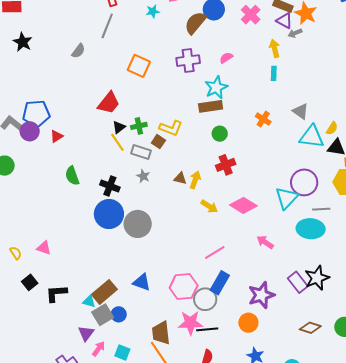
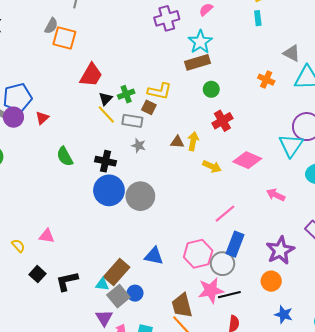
orange square: (139, 66) -> (64, 38), moved
orange cross: (263, 119) -> (266, 80), moved

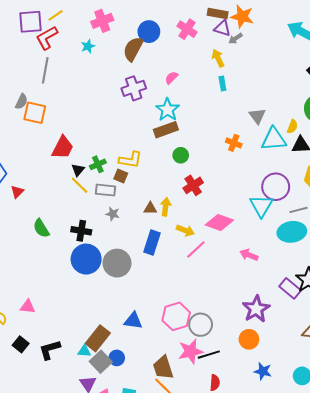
gray triangle: (292, 53) -> (257, 116), turned 30
pink line: (225, 214) -> (196, 249), moved
blue rectangle: (235, 244) -> (152, 242), moved

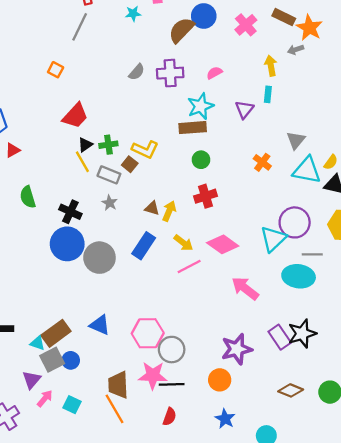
purple triangle: (222, 28) -> (244, 109), moved, turned 36
gray semicircle: (21, 102) -> (137, 72), moved
orange square: (35, 113) -> (56, 70), size x0.6
pink arrow: (249, 255) -> (245, 288), size x1.4

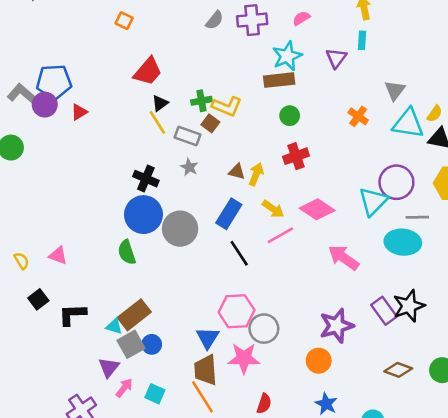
green cross: (108, 145) -> (201, 101), moved
green semicircle: (28, 197) -> (127, 252), moved
blue triangle: (100, 325) -> (208, 338), moved, turned 40
black line: (172, 384) -> (239, 253), moved, turned 60

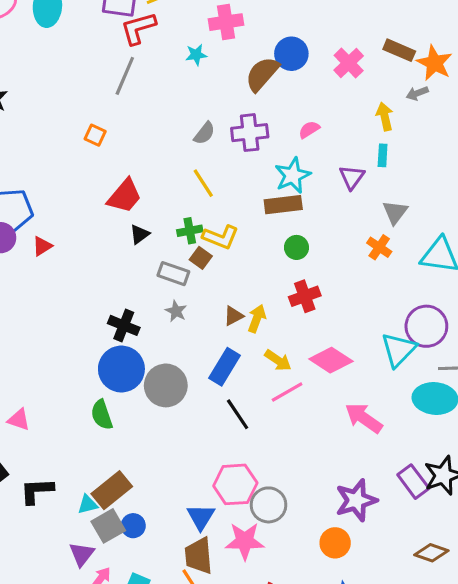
gray triangle: (395, 90) -> (395, 212), moved
yellow line: (157, 122) -> (203, 183), moved
brown triangle: (237, 172) -> (233, 316), turned -42
cyan triangle: (114, 326) -> (88, 504), turned -30

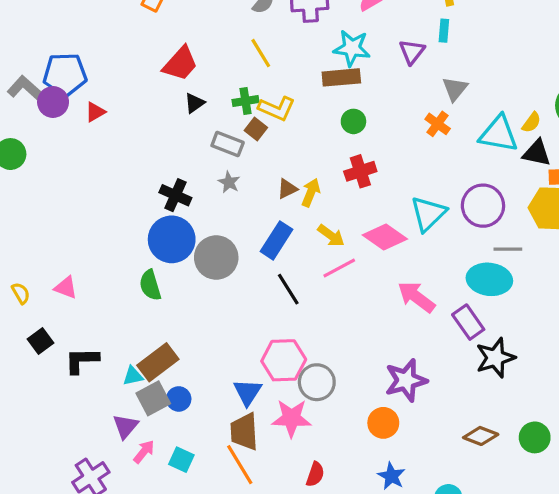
cyan star: (293, 175) -> (352, 48), turned 30
cyan triangle: (399, 350) -> (428, 214), moved
purple rectangle: (413, 482) -> (468, 322), moved

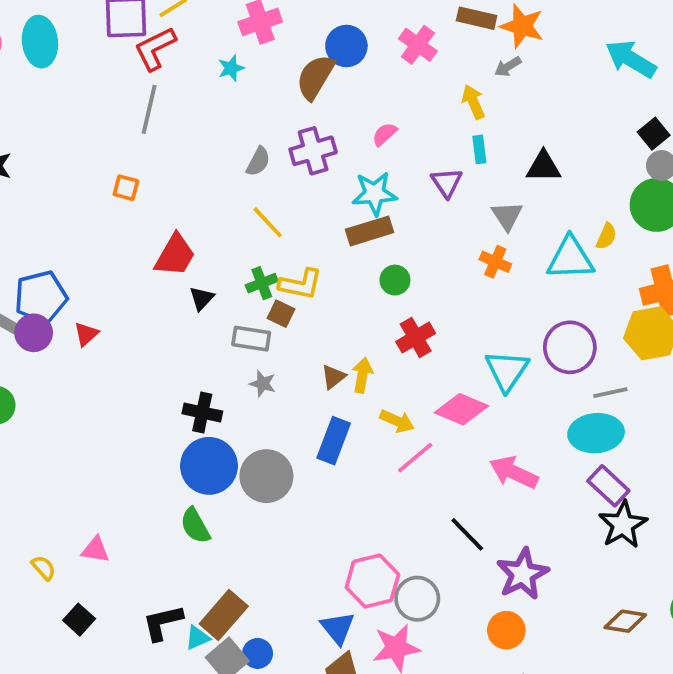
black triangle: (537, 153) -> (543, 167), moved
black line: (288, 289) -> (467, 534), moved
purple rectangle: (468, 322) -> (608, 486), moved
black L-shape: (82, 360) -> (163, 623), moved

